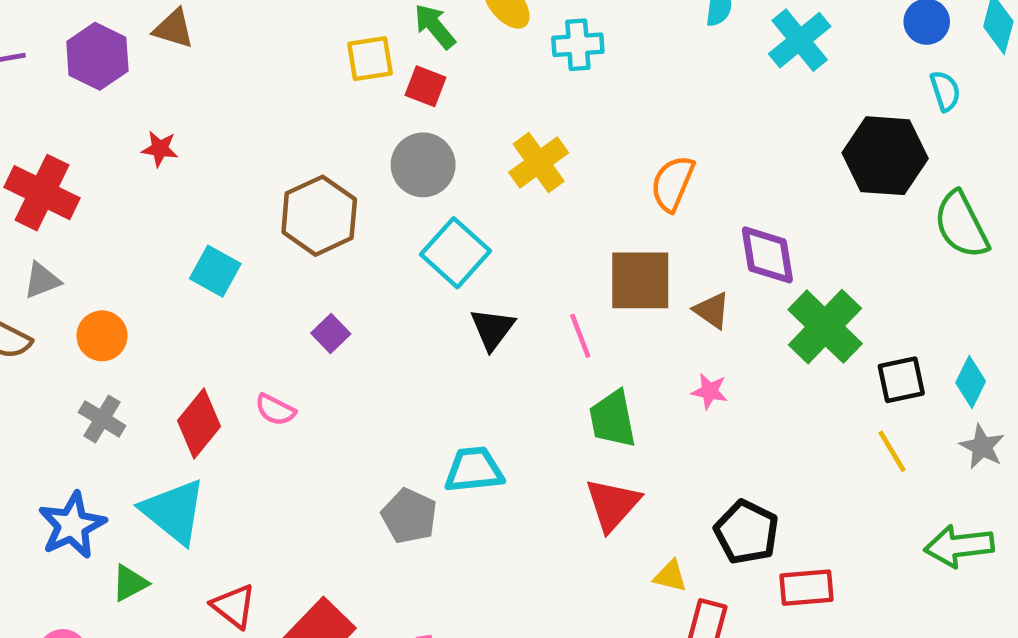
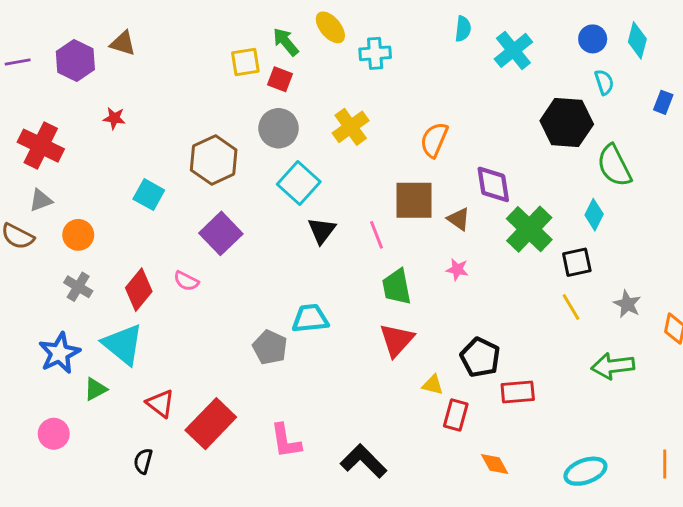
purple square: (331, 334) -> (221, 233), size x1.8
cyan diamond: (971, 382) -> (594, 215), moved

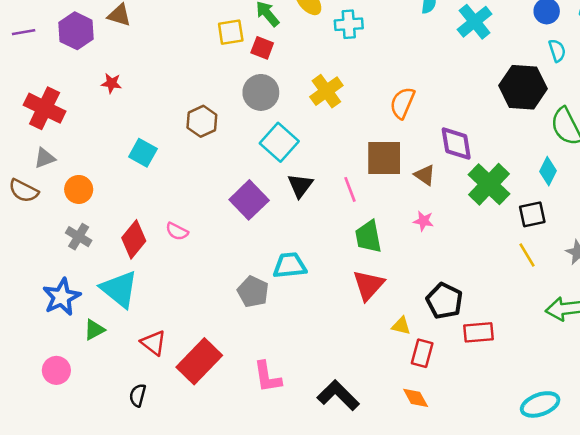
brown hexagon: (214, 160) -> (202, 121), size x0.7
purple square: (221, 233) -> (249, 200), moved
orange diamond: (495, 464) -> (416, 398), moved

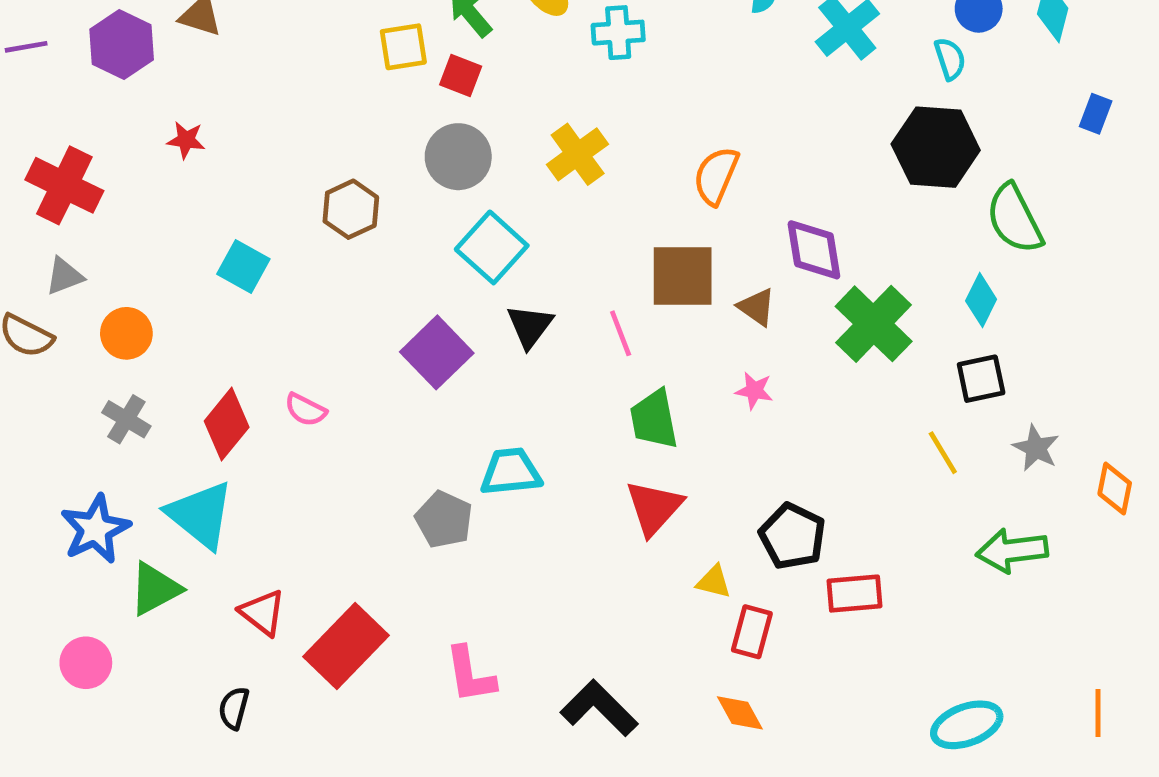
cyan semicircle: (557, 51) -> (950, 59), moved
black square: (532, 214) -> (981, 379), moved
green triangle: (94, 330) -> (155, 589), size x1.4

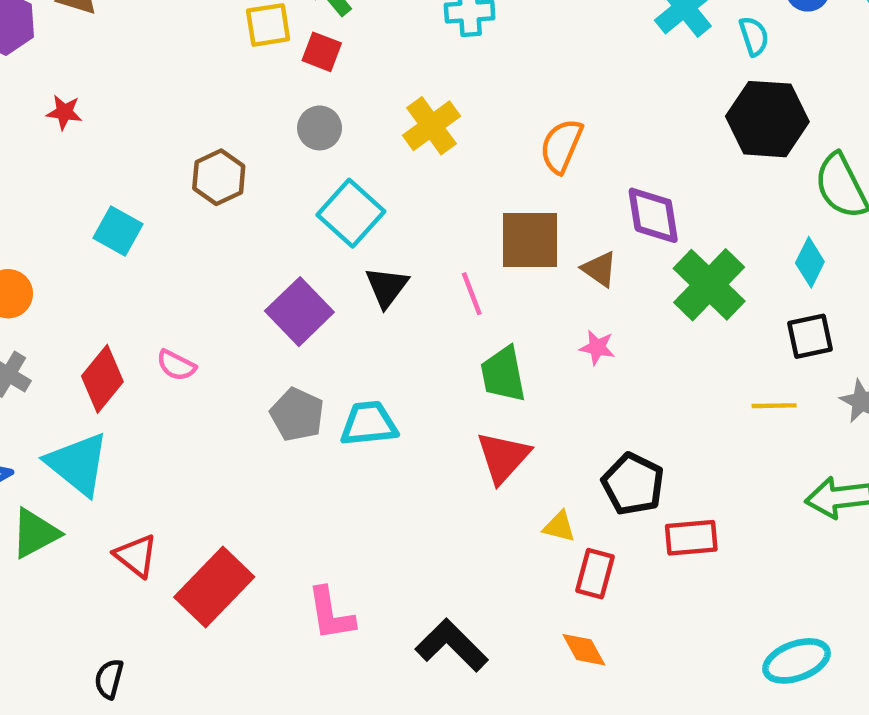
cyan semicircle: (950, 59) -> (754, 36), moved
gray circle: (458, 157) -> (320, 128), size x0.7
yellow line: (943, 453) -> (774, 406), turned -60
gray pentagon: (444, 520) -> (297, 415), moved
black semicircle: (234, 708) -> (109, 679), moved

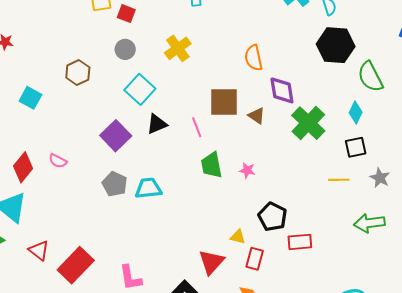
orange semicircle: (561, 146) -> (254, 58), moved, turned -35
black triangle: (387, 287) -> (157, 124), turned 30
pink star: (597, 347) -> (247, 170), moved
red triangle: (503, 457) -> (211, 262), moved

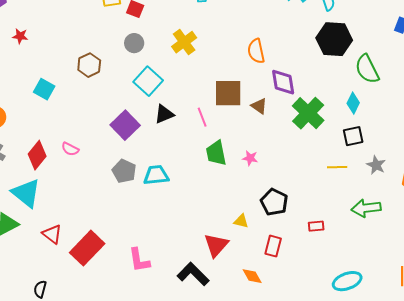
red rectangle: (300, 242) -> (316, 226), moved, size x0.7
red rectangle: (255, 259) -> (273, 246), moved

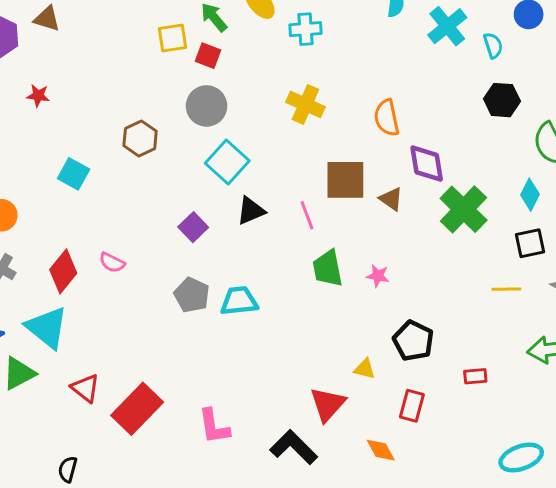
black hexagon: (334, 39) -> (502, 100), size x0.7
yellow cross: (184, 42) -> (305, 104), moved, turned -30
gray circle: (134, 43) -> (207, 106), size x1.4
purple square: (125, 125) -> (193, 227), size x0.7

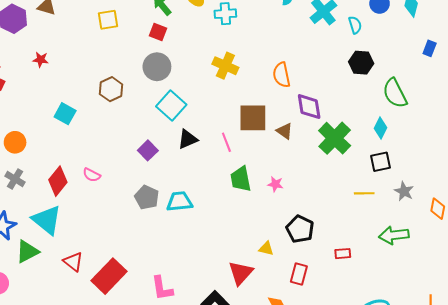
yellow square: (173, 38) -> (108, 20), moved

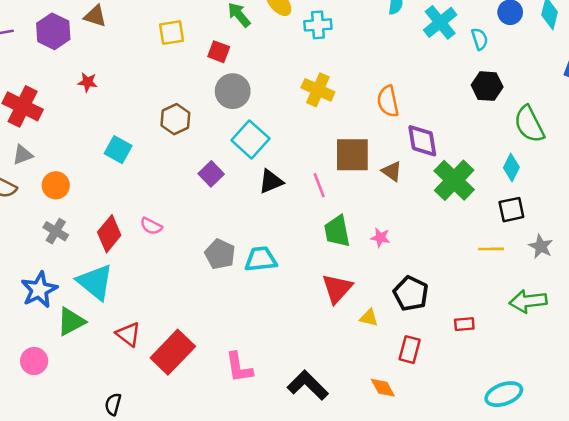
red square: (158, 32) -> (219, 52), moved
purple square: (148, 150) -> (211, 174), moved
red triangle: (241, 273) -> (337, 288), moved

